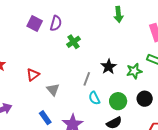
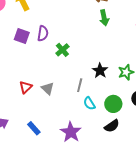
gray triangle: (53, 89) -> (48, 89), moved
blue rectangle: (45, 118) -> (34, 128), moved

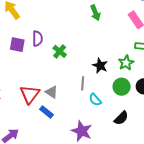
red triangle: (26, 87) -> (30, 94), size x1.5
green circle: (113, 104) -> (122, 87), moved
blue rectangle: (34, 128) -> (46, 112), moved

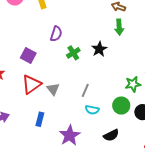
purple square: (17, 45) -> (28, 55), moved
black star: (100, 66) -> (99, 49), moved
cyan semicircle: (95, 100) -> (92, 110), turned -56
blue rectangle: (46, 112) -> (40, 119), moved, turned 48

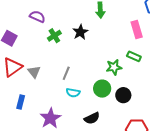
purple semicircle: (56, 34) -> (37, 17), turned -84

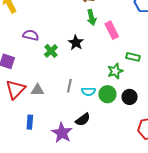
pink rectangle: (137, 29) -> (112, 30), moved
gray triangle: (34, 72) -> (37, 90), turned -40
cyan semicircle: (73, 93) -> (88, 91), moved
black semicircle: (92, 118) -> (83, 120), moved

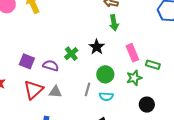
pink rectangle: (112, 30) -> (132, 53), moved
purple semicircle: (31, 35) -> (51, 66), moved
green circle: (107, 94) -> (105, 74), moved

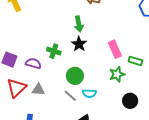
green arrow: (114, 23) -> (79, 24), moved
green cross: (71, 54) -> (54, 51), turned -32
green circle: (105, 74) -> (75, 76), moved
gray line: (87, 89) -> (70, 96), moved, turned -64

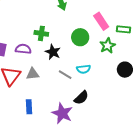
black star: (79, 44) -> (53, 52), moved
green circle: (75, 76) -> (80, 37), moved

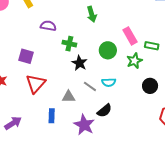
purple semicircle: (23, 49) -> (48, 26), moved
gray triangle: (33, 74) -> (69, 97), moved

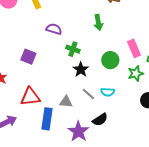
red triangle: (36, 84) -> (30, 97), moved, turned 35
blue rectangle: (52, 116) -> (47, 119), size x1.5

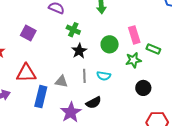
gray line: (88, 94) -> (84, 76), turned 40

